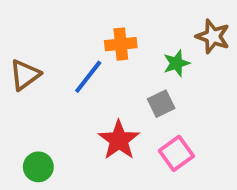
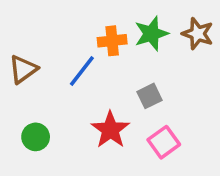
green star: (176, 63) -> (151, 34), moved, size x1.4
green circle: (38, 167) -> (36, 137), moved

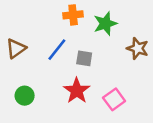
brown star: (198, 34) -> (138, 48), moved
orange cross: (112, 41) -> (73, 15), moved
gray square: (150, 96) -> (84, 58), moved, turned 35

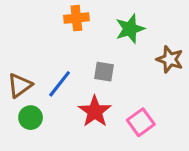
orange cross: (73, 15) -> (76, 18), moved
brown triangle: (16, 48) -> (20, 85), moved
blue line: (57, 50) -> (60, 84), moved

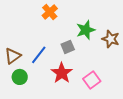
orange cross: (76, 18) -> (50, 12), turned -35
green star: (130, 29) -> (86, 30), moved
gray square: (104, 72) -> (68, 47), turned -32

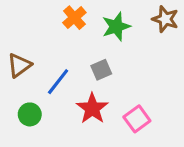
green star: (86, 30) -> (116, 27), moved
brown star: (111, 39) -> (165, 19), moved
brown triangle: (13, 56) -> (19, 65), moved

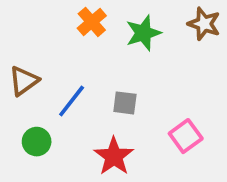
gray square: (101, 70) -> (125, 103), moved, turned 30
red star: (92, 108) -> (114, 156), moved
pink square: (137, 119) -> (186, 136), moved

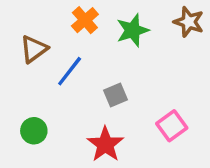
brown triangle: (24, 81) -> (34, 49), moved
blue line: (72, 101) -> (70, 71), moved
gray square: (125, 103) -> (116, 95), turned -30

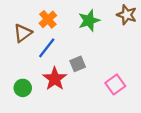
orange cross: (85, 20) -> (48, 19), moved
red star: (105, 144) -> (55, 79), moved

